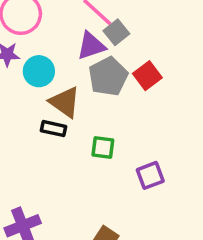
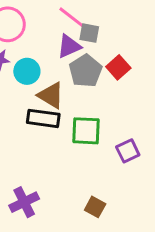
gray square: (116, 32) -> (89, 33), turned -36
black rectangle: (54, 129) -> (43, 118), size x1.5
green square: (103, 148) -> (86, 131), size x1.5

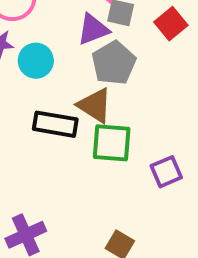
red square: (118, 67) -> (171, 24), moved
brown triangle: (51, 95) -> (95, 105), moved

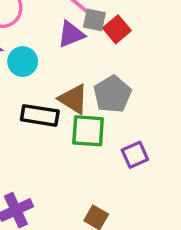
red square: (171, 24) -> (117, 29), moved
gray pentagon: (114, 63) -> (112, 94), moved

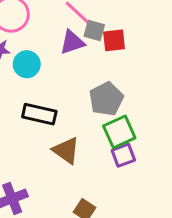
red square: (117, 29) -> (114, 40), turned 30
brown triangle: (73, 99) -> (66, 150), moved
green square: (88, 131) -> (119, 132), moved, turned -32

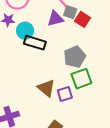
red square: (114, 40) -> (82, 19), turned 35
black rectangle: (39, 114) -> (35, 43), moved
purple square: (123, 155) -> (65, 94), moved

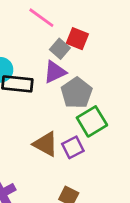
gray square: (70, 12) -> (60, 49), moved, turned 32
purple triangle: (55, 19) -> (55, 72), moved

